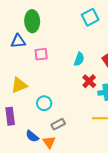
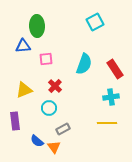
cyan semicircle: (79, 59) -> (84, 64), size x1.5
red cross: (89, 81) -> (55, 86), moved

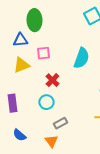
yellow triangle: (24, 90) -> (21, 65), moved
purple rectangle: (15, 121) -> (12, 103), moved
blue semicircle: (37, 141) -> (19, 135), moved

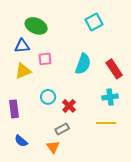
green ellipse: (34, 20) -> (36, 26), turned -65
red cross: (52, 80) -> (69, 106), moved
cyan circle: (46, 102) -> (48, 97), moved

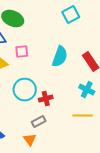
cyan circle: (48, 97) -> (25, 90), size x1.5
cyan cross: (110, 97) -> (87, 90), turned 35
red cross: (69, 106) -> (46, 99), turned 32

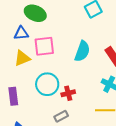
pink square: (22, 52) -> (44, 46), size x1.5

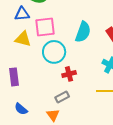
yellow triangle: (22, 58) -> (23, 39), turned 36
cyan circle: (47, 84) -> (54, 52), moved

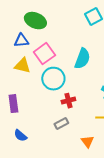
pink square: (45, 27) -> (44, 54), turned -30
orange triangle: (53, 115) -> (87, 142), moved

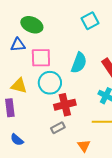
pink square: (44, 54) -> (41, 58), turned 35
yellow triangle: (22, 66) -> (19, 86), moved
red cross: (68, 101) -> (65, 105), size x1.5

